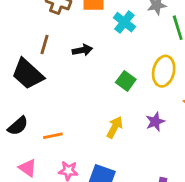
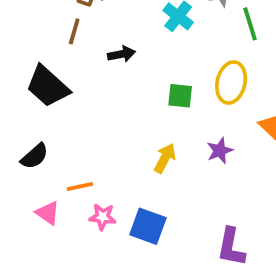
brown line: (44, 45) -> (74, 31), moved
green square: (126, 81) -> (180, 96), turned -30
orange line: (53, 136) -> (80, 187), moved

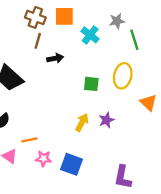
brown line: (74, 31) -> (38, 41), moved
purple star: (220, 151) -> (106, 120), moved

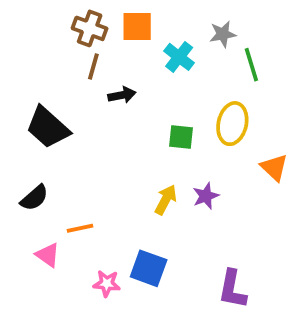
pink star: (43, 159) -> (107, 284), moved

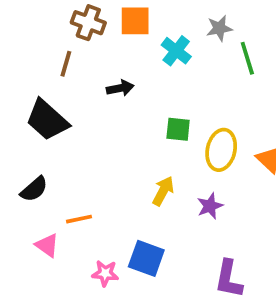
brown line: (93, 66) -> (66, 64), moved
yellow ellipse: (232, 124) -> (221, 150), moved
purple star: (206, 196) -> (210, 206), moved

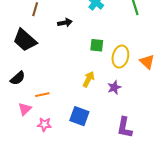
pink triangle: (47, 245) -> (25, 109), turned 40
pink star: (105, 273) -> (44, 124), moved

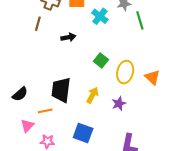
black trapezoid: (25, 40) -> (61, 90), moved, turned 55
green square: (97, 45) -> (101, 60), turned 32

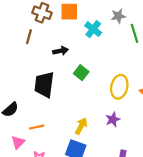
green square: (101, 60) -> (81, 73), moved
black trapezoid: (61, 90) -> (44, 85), moved
yellow arrow: (93, 95) -> (81, 126), moved

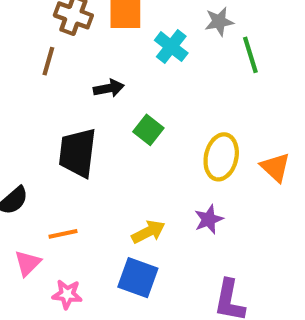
yellow arrow: (81, 126) -> (148, 232), turned 35

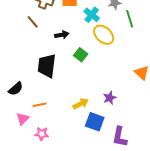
brown line: (48, 61) -> (33, 22), turned -56
yellow ellipse: (221, 157) -> (104, 35), moved, turned -60
blue square: (138, 278) -> (95, 122), moved

